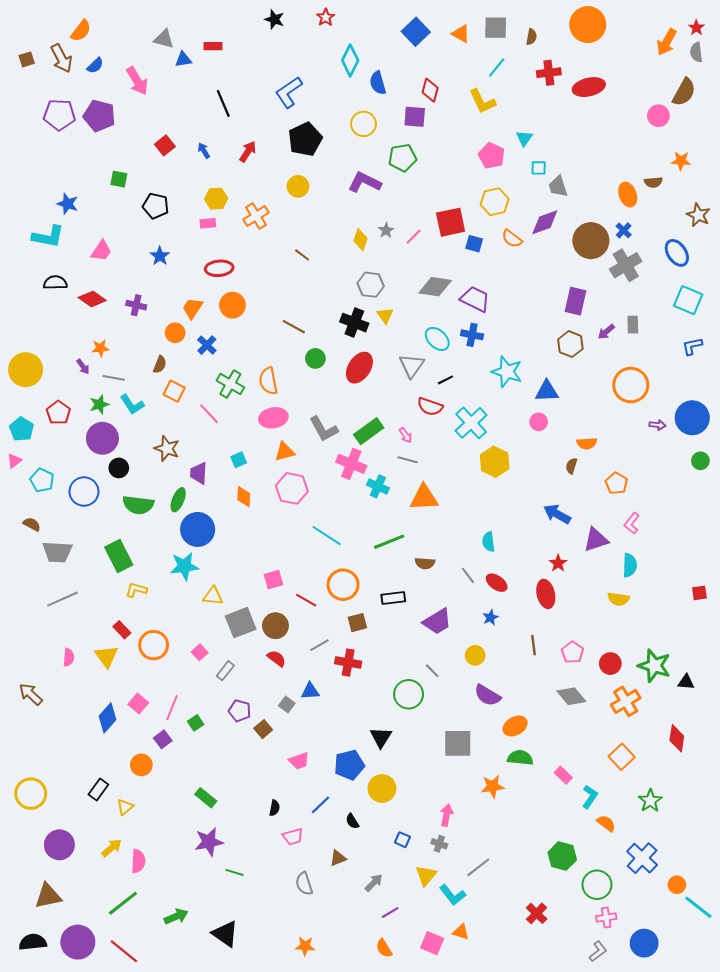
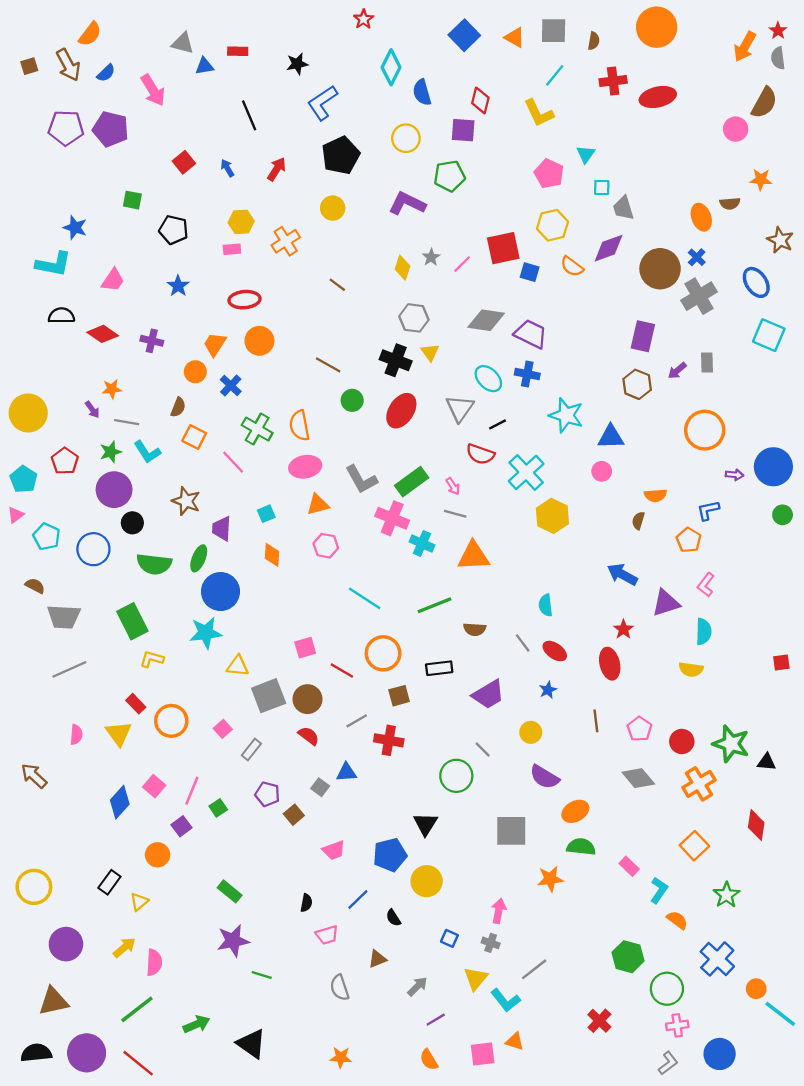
black star: (274, 19) -> (297, 64), moved, turned -30
blue L-shape: (692, 346) -> (708, 510), moved
pink hexagon: (292, 488) -> (326, 546), size x0.7
pink square: (432, 943) -> (483, 1054), turned -30

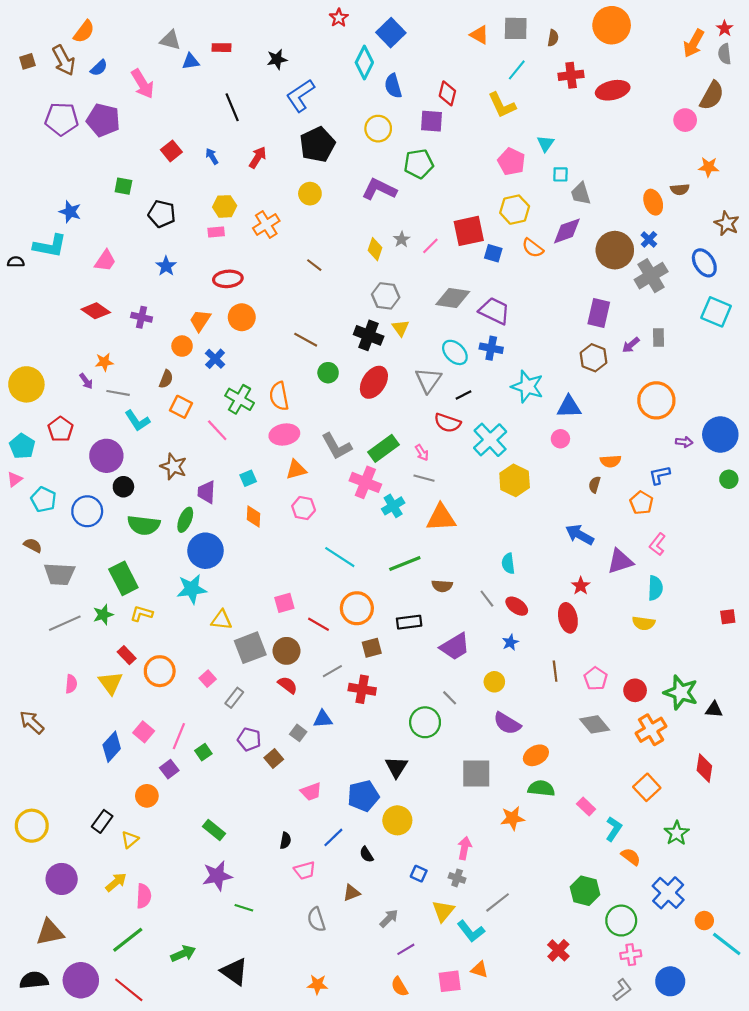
blue square: (464, 35) -> (391, 33), moved
black semicircle: (61, 316) -> (16, 262), moved, size x0.7
green star: (111, 452) -> (103, 615), moved
cyan cross: (422, 543) -> (393, 506), turned 35

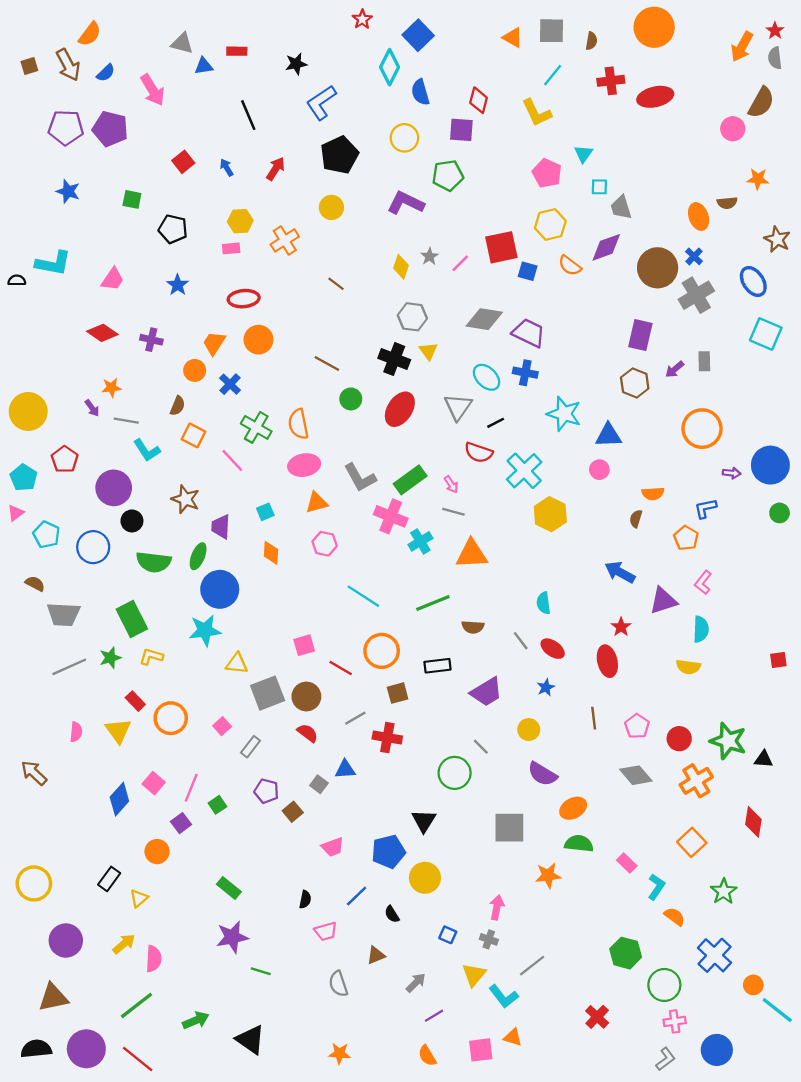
blue star: (70, 212) -> (68, 191), moved

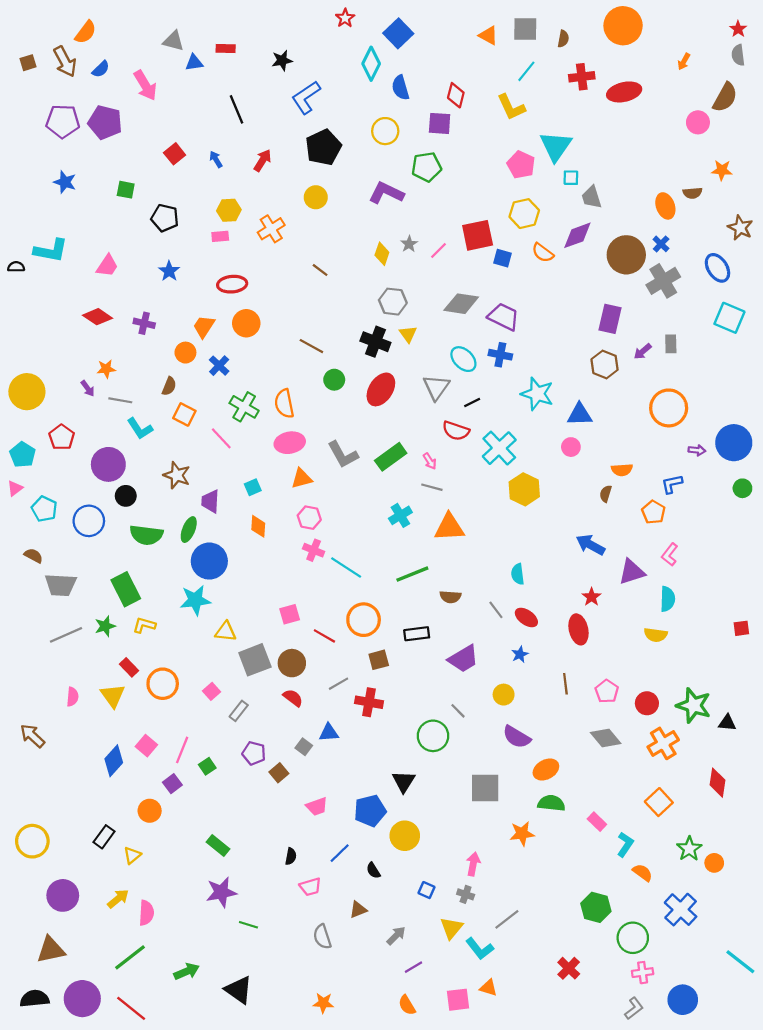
orange arrow: (742, 47) -> (684, 62), moved, size x0.6
cyan triangle: (583, 154) -> (556, 146), size x1.8
pink cross: (391, 516) -> (314, 550), moved, size x0.7
orange circle: (753, 985) -> (714, 863), moved

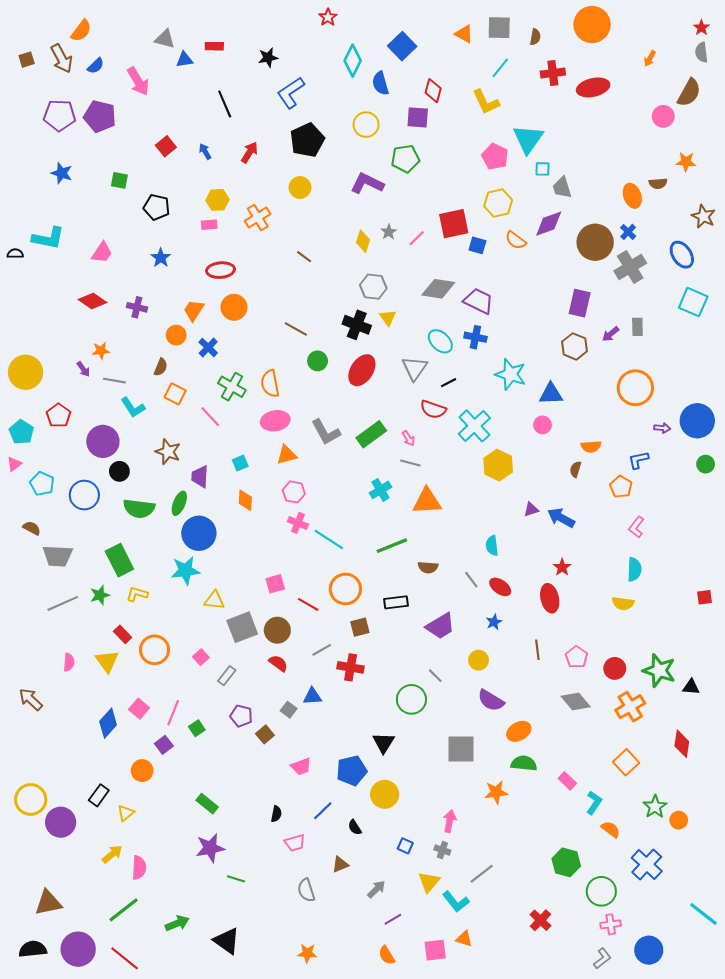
blue square: (398, 33) -> (402, 46), moved
purple triangle: (632, 572) -> (531, 510), moved, size x0.6
purple circle: (63, 895) -> (61, 822), moved

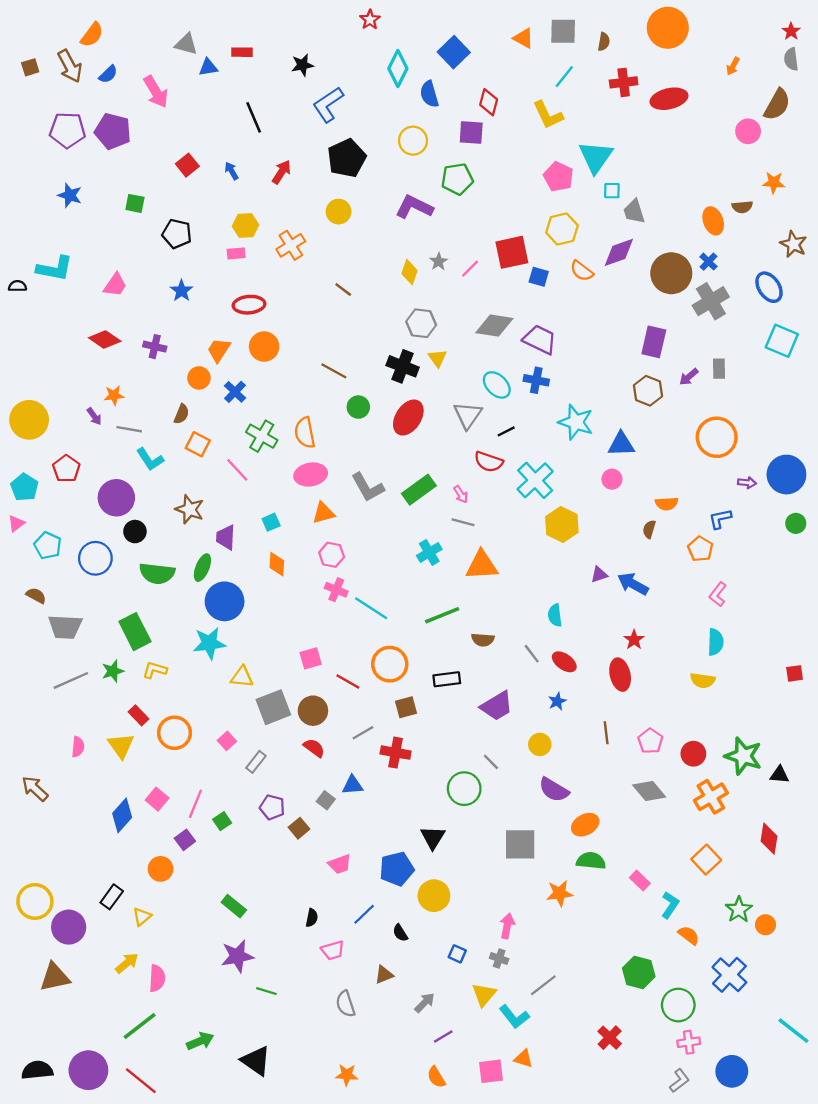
brown triangle: (48, 903) -> (55, 977), moved

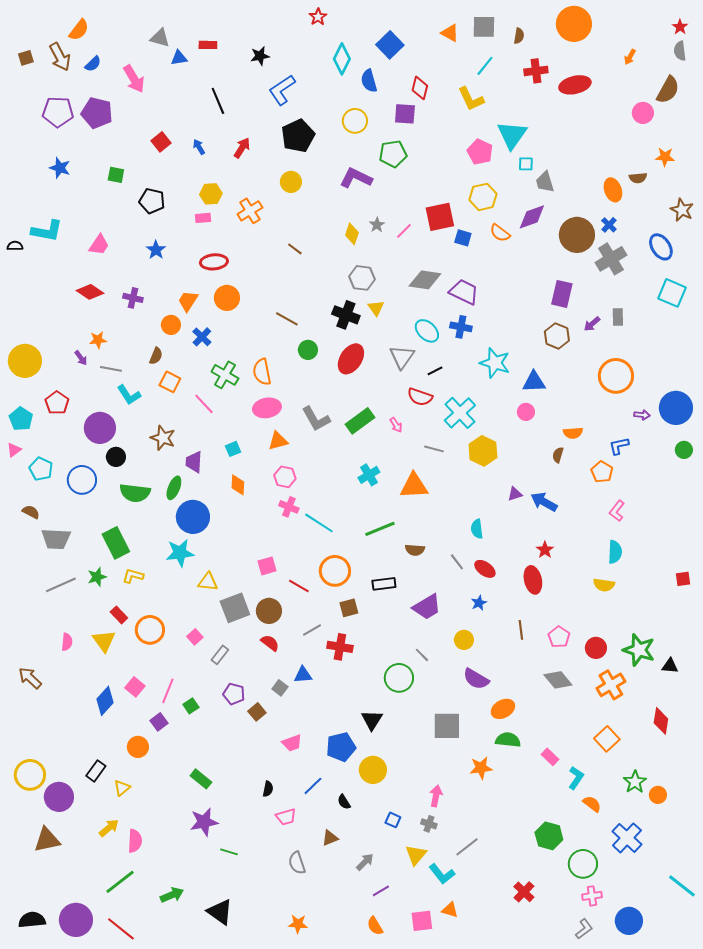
gray line: (463, 522) -> (434, 449), moved

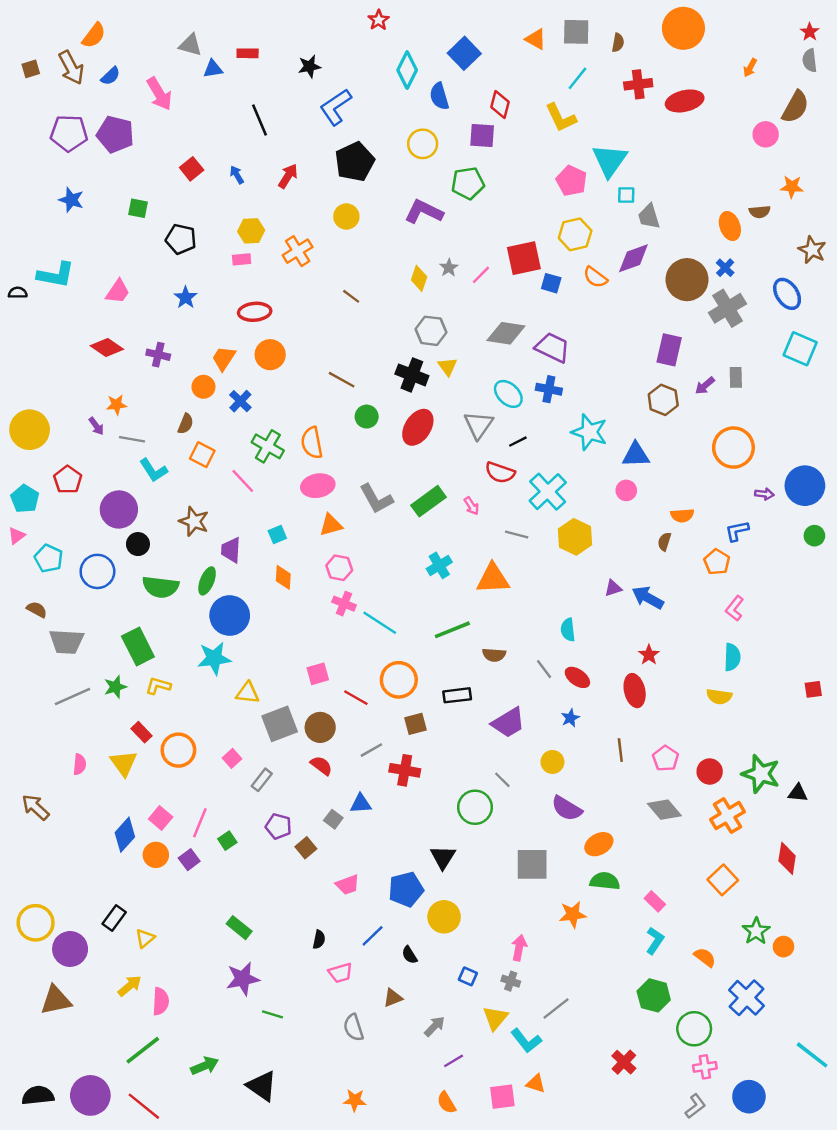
orange circle: (138, 747) -> (156, 855), moved
cyan L-shape: (576, 778) -> (655, 941), moved

